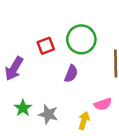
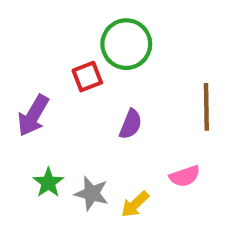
green circle: (81, 39) -> (126, 44), moved
yellow arrow: (84, 121) -> (135, 204), moved, turned -150

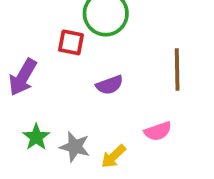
red square: (87, 77) -> (71, 42), turned 32
purple semicircle: (131, 124) -> (110, 85), turned 48

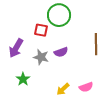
pink semicircle: (158, 131) -> (86, 87), moved
gray star: (75, 147) -> (41, 57), moved

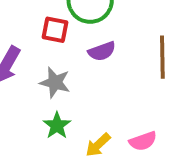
purple semicircle: (61, 52) -> (102, 51), moved
green star: (23, 79) -> (57, 125), moved

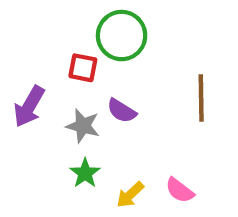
purple semicircle: (102, 51) -> (122, 111), moved, turned 52
pink semicircle: (143, 141) -> (180, 190), turned 56

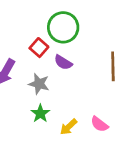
red square: (83, 68) -> (39, 48), turned 30
purple semicircle: (122, 111) -> (63, 62), moved

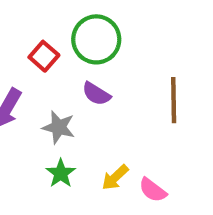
red square: (39, 48) -> (44, 56), moved
yellow arrow: (69, 127) -> (115, 177), moved

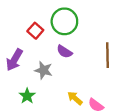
green star: (61, 173) -> (27, 96), moved
yellow arrow: (115, 177) -> (75, 98), turned 84

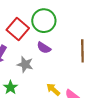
red square: (35, 31) -> (18, 29), size x1.5

